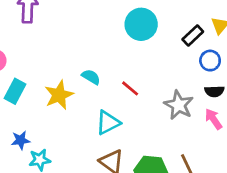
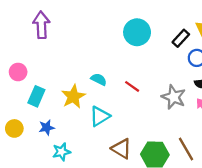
cyan triangle: (108, 123) -> (100, 116), moved
blue star: (21, 140) -> (47, 127), moved

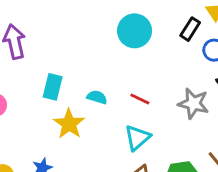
cyan rectangle: (36, 96) -> (53, 87), moved
cyan triangle: (100, 116) -> (137, 138), moved

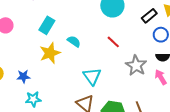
red line: (140, 99) -> (113, 42), moved
cyan triangle: (137, 138) -> (92, 76), turned -42

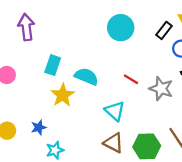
cyan semicircle: (74, 41) -> (86, 76), size x1.5
red line: (113, 42) -> (131, 79), moved

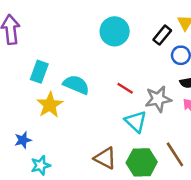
gray star: (161, 89) -> (158, 99), turned -30
cyan triangle: (115, 111) -> (136, 121), moved

